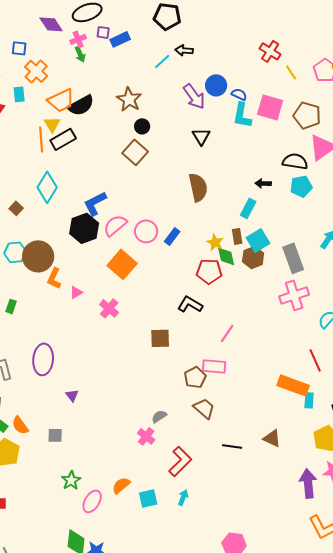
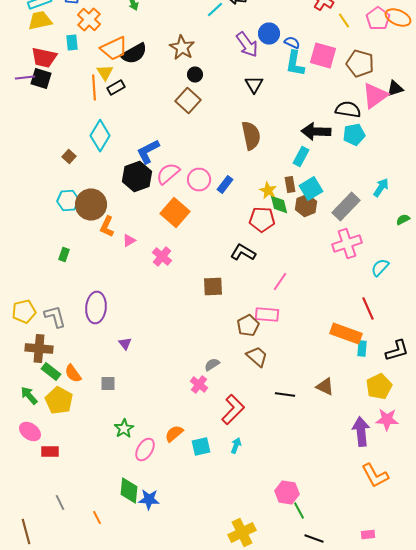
black rectangle: (63, 139) -> (116, 88), size x0.7
black arrow: (263, 183) -> (316, 132), size x1.8
gray rectangle: (293, 258) -> (346, 206), turned 64

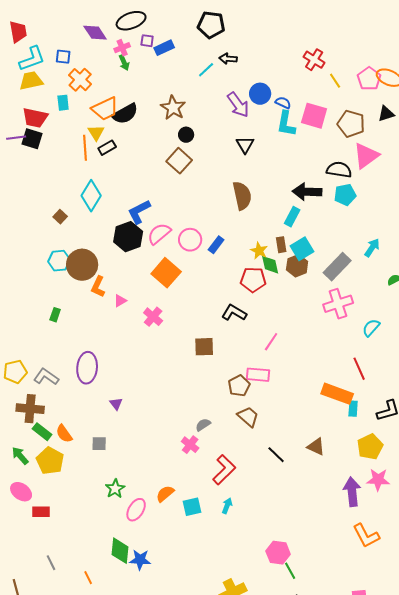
black triangle: (395, 88) -> (386, 114), moved
gray L-shape: (55, 316) -> (46, 377), turned -40
black line: (285, 394) -> (276, 455), turned 36

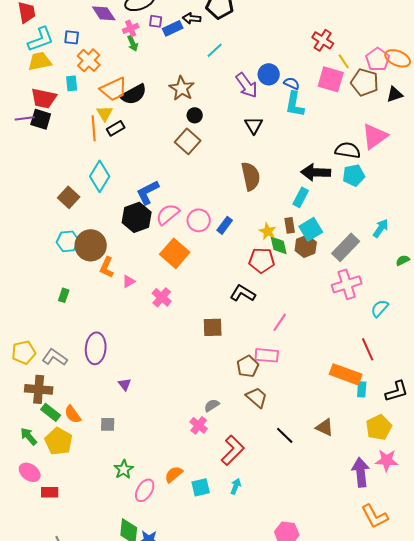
black arrow: (228, 59) -> (192, 18), moved
pink square: (314, 116) -> (331, 79), moved
brown pentagon: (351, 124) -> (365, 82), moved
brown square: (60, 217) -> (69, 197), size x1.5

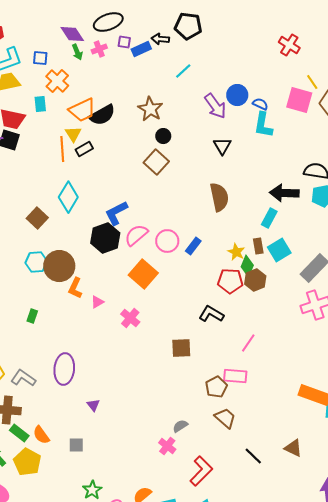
red cross: (323, 40) -> (289, 45), moved
green arrow: (133, 43) -> (77, 52), moved
green diamond: (279, 245) -> (247, 266), turned 35
brown hexagon: (306, 246) -> (255, 280), moved

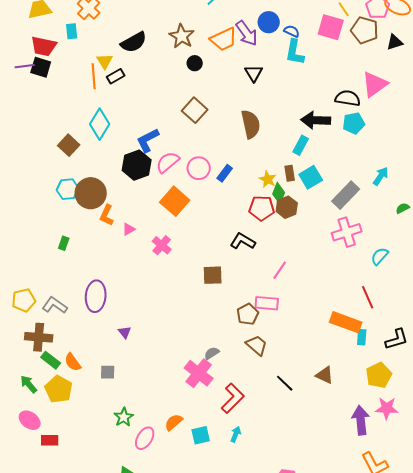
orange trapezoid: (82, 110) -> (224, 39), moved
brown square: (156, 162) -> (195, 110), moved
pink cross: (167, 446) -> (199, 373), size x1.6

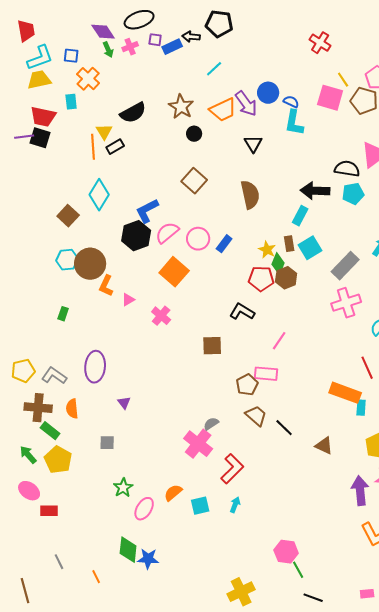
orange semicircle: (73, 362) -> (72, 409), moved, turned 30
black line: (285, 383) -> (284, 428), moved

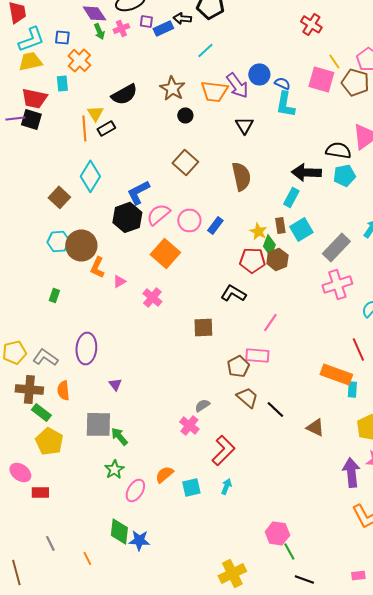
orange trapezoid: (223, 110) -> (214, 91), turned 32
gray square: (107, 443) -> (98, 424), size x1.8
pink cross: (198, 444) -> (189, 425), size x0.7
green arrow: (28, 455) -> (119, 436), moved

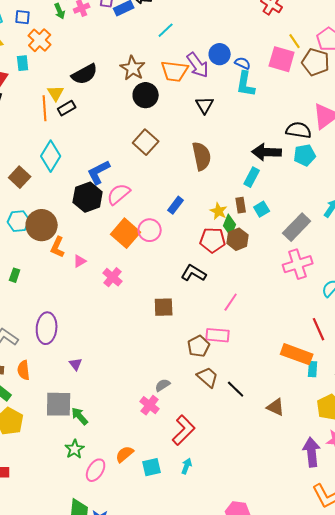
black circle: (185, 115) -> (146, 95), size x1.6
pink circle: (189, 220) -> (150, 230), moved
cyan square: (301, 229) -> (262, 209), size x0.7

